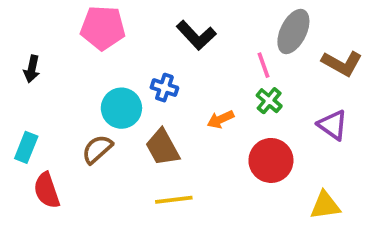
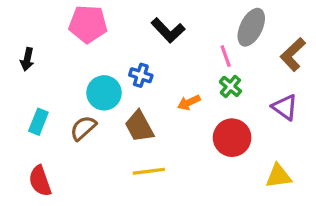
brown L-shape: (342, 63) -> (293, 54), turned 108
cyan rectangle: (26, 147) -> (38, 122), moved
red semicircle: (47, 190) -> (40, 181), moved

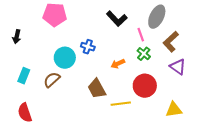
black L-shape: (168, 30) -> (117, 19), moved
brown L-shape: (293, 54) -> (171, 42), moved
brown trapezoid: (139, 126) -> (97, 89), moved
yellow line: (149, 171) -> (121, 104), moved

